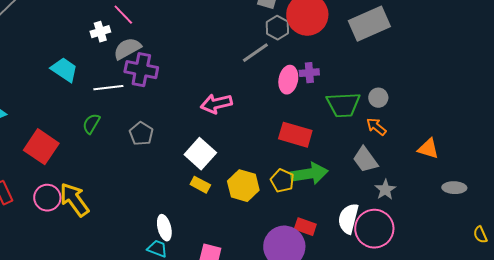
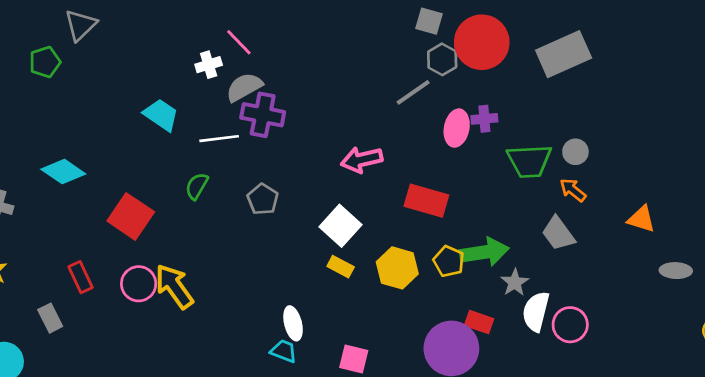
red rectangle: (295, 135) -> (426, 201), moved
gray star: (385, 190) -> (515, 282), moved
pink circle: (374, 229) -> (570, 325), size x0.7

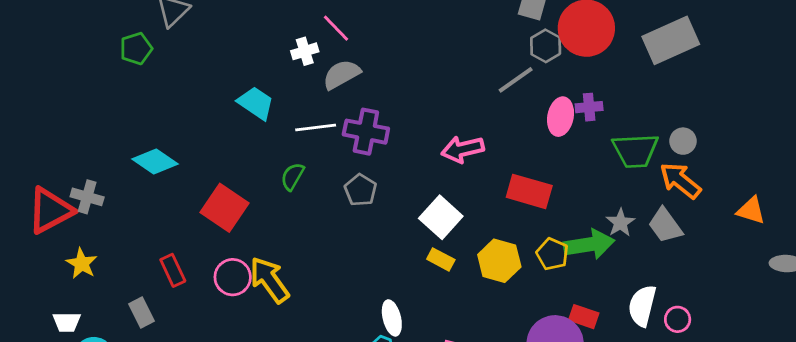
purple cross: (263, 115) -> (366, 132), moved
orange arrow: (573, 190) -> (680, 181), size x1.5
gray star: (515, 282) -> (620, 223), moved
pink circle: (570, 325) -> (678, 319), size x0.7

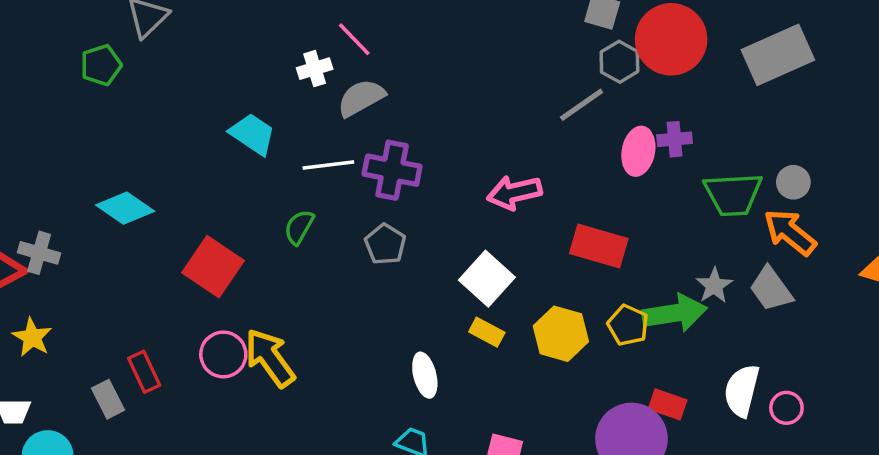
red rectangle: (173, 270) -> (144, 372), moved
white ellipse: (392, 318) -> (425, 375), moved

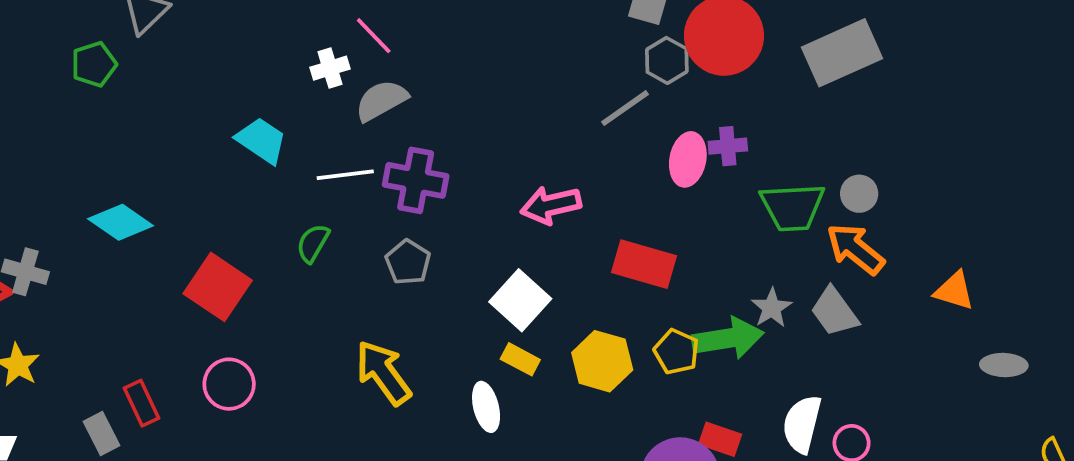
yellow arrow: (270, 358) -> (383, 373), moved
white ellipse: (425, 375) -> (486, 407), moved

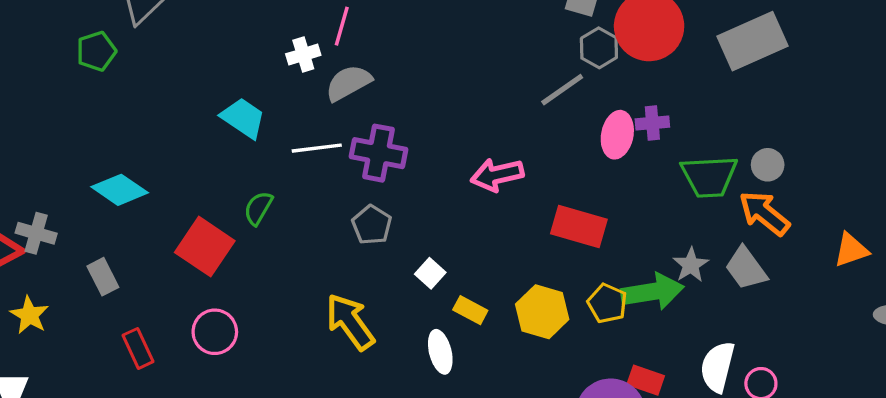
pink line: (374, 36) -> (342, 26), turned 60
green semicircle: (313, 243) -> (258, 208), moved
orange triangle: (954, 291) -> (851, 250), turned -36
white square: (520, 300) -> (430, 273), moved, size x0.6
gray rectangle: (102, 434) -> (103, 277), moved

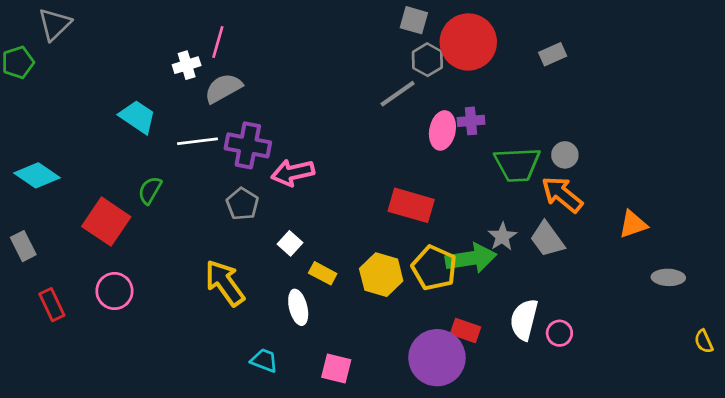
gray rectangle: (753, 41) -> (553, 54), size x0.5
pink arrow: (497, 175) -> (293, 173), moved
yellow pentagon: (607, 303) -> (434, 268), size x1.4

